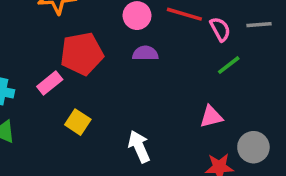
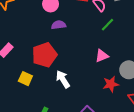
red pentagon: (82, 54) -> (45, 55), moved
yellow square: (78, 122) -> (25, 79), moved

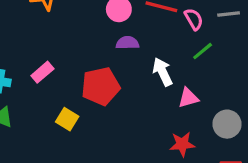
white arrow: (63, 79) -> (163, 72), moved
red star: (111, 84) -> (182, 144), moved

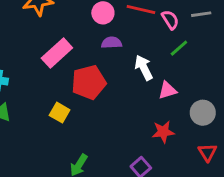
pink rectangle: (42, 72) -> (57, 53), moved, size x1.5

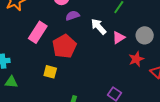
gray circle: (203, 113) -> (145, 35), moved
red star: (163, 132) -> (136, 59), moved

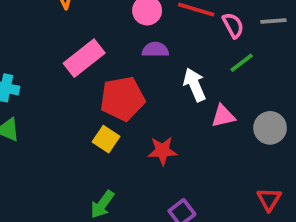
red star: (136, 59) -> (162, 151), moved
yellow square: (50, 72) -> (106, 139), moved

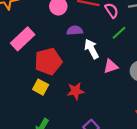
purple semicircle: (155, 50) -> (75, 30), moved

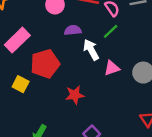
green line: (119, 33) -> (111, 31), moved
yellow square: (41, 87) -> (21, 84), moved

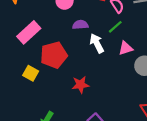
pink triangle: (112, 68) -> (126, 48), moved

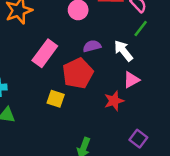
purple semicircle: (80, 25) -> (92, 46), moved
pink triangle: (126, 48) -> (131, 80), moved

